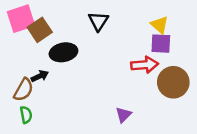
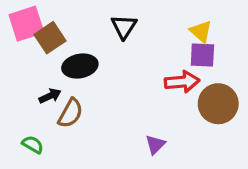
brown semicircle: (24, 90) -> (70, 113), moved
green semicircle: (26, 115) -> (33, 145), turned -49

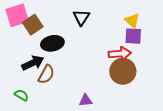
black arrow: (50, 96) -> (33, 63), size x1.5
brown circle: (218, 104) -> (123, 71), moved
purple triangle: (155, 145) -> (86, 100), moved, turned 40

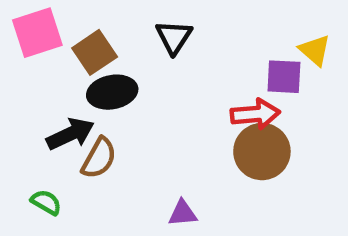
yellow triangle: (132, 21) -> (315, 50), moved
brown square: (33, 25) -> (95, 52), moved

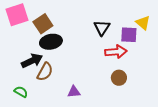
black triangle: (174, 37) -> (102, 28), moved
brown circle: (262, 152) -> (119, 78), moved, size x0.6
purple triangle: (183, 213) -> (74, 92), moved

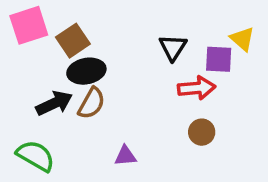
brown semicircle: (45, 72) -> (92, 103), moved
green semicircle: (21, 92) -> (36, 156), size x1.6

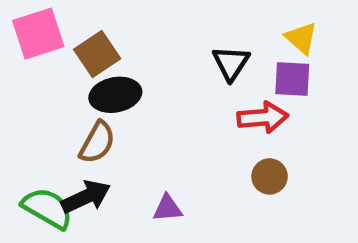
yellow triangle: (242, 39) -> (301, 38), moved
black arrow: (54, 103) -> (86, 197), moved
brown semicircle: (92, 103) -> (97, 142), moved

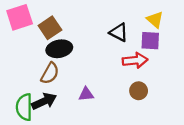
black triangle: (231, 63) -> (119, 32), turned -36
green semicircle: (47, 208) -> (24, 107), turned -120
purple triangle: (168, 208) -> (86, 94), moved

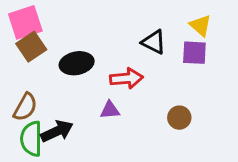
brown square: (50, 28) -> (31, 47), moved
red arrow: (135, 60) -> (126, 78), moved
brown semicircle: (50, 73) -> (25, 107), moved
purple triangle: (86, 94) -> (110, 110), moved

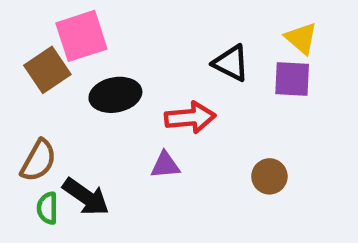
pink square: (25, 22) -> (81, 36), moved
black arrow: (57, 131) -> (86, 197), turned 60
green semicircle: (31, 139) -> (47, 208), size x0.6

